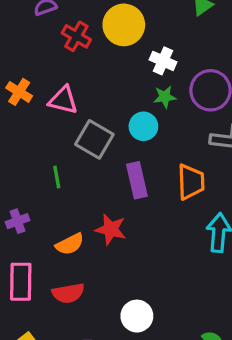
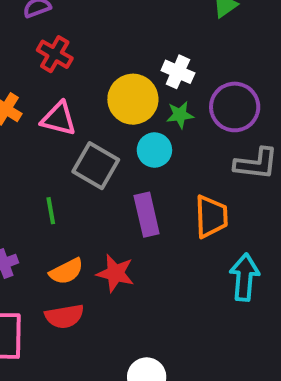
yellow circle: (124, 25) -> (133, 99), moved
red cross: (76, 36) -> (55, 54), moved
orange semicircle: (70, 244) -> (66, 271), moved
red semicircle: (68, 293) -> (64, 316), moved

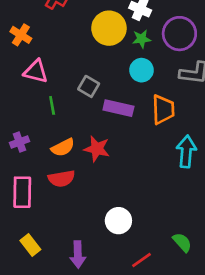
pink triangle: (59, 119) -> (36, 72), moved
cyan circle: (154, 150) -> (142, 70), moved
gray square: (96, 166) -> (89, 86), moved, size x0.7
purple rectangle: (147, 215) -> (118, 108), turned -64

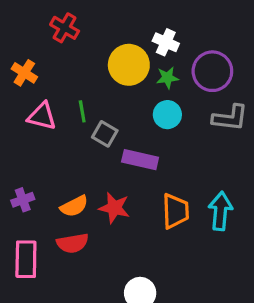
green line: (52, 105) -> (82, 111), moved
orange trapezoid: (163, 109) -> (175, 211), moved

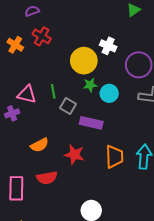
orange cross: (24, 73) -> (15, 45), moved
green star: (167, 78) -> (90, 85), moved
purple cross: (23, 200) -> (12, 113), moved
orange semicircle: (74, 206) -> (40, 145), moved

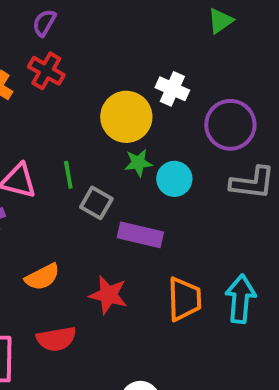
purple semicircle: (32, 11) -> (44, 23), moved, turned -40

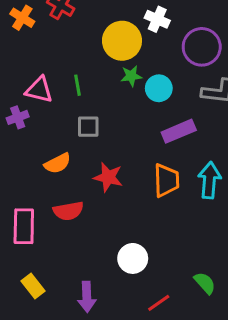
gray square: (96, 203) -> (88, 127), moved, turned -30
purple rectangle: (140, 235) -> (179, 131), moved, turned -36

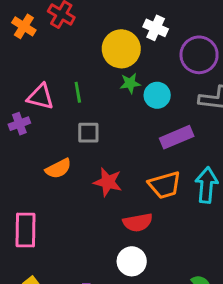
orange trapezoid: (166, 180) -> (165, 185), turned 76
red semicircle: (68, 211) -> (138, 222), moved

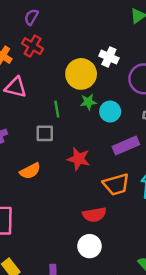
green line: (78, 92) -> (57, 109), moved
pink triangle: (40, 97) -> (16, 87), moved
gray square: (88, 133) -> (45, 133), moved
red star: (108, 182) -> (79, 159), moved

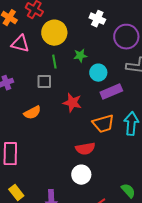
yellow circle: (81, 74) -> (54, 33), moved
cyan circle: (110, 112) -> (98, 73), moved

